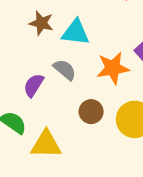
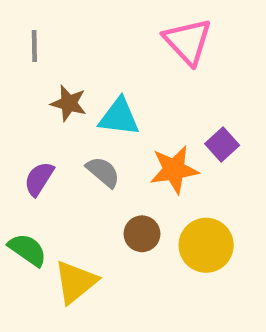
purple semicircle: (34, 85) -> (39, 179), moved
yellow triangle: (46, 144) -> (76, 282), turned -40

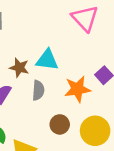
brown star: (69, 103) -> (19, 68), moved
gray semicircle: (103, 172) -> (38, 90), turned 54

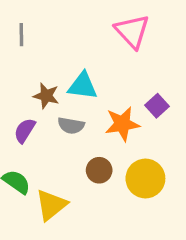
gray semicircle: (38, 90) -> (71, 126), turned 96

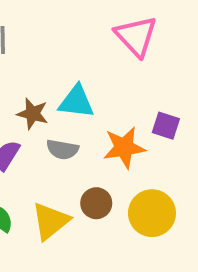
purple square: (157, 106) -> (166, 126), turned -30
yellow triangle: (51, 205) -> (51, 221), moved

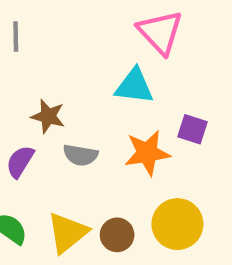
cyan triangle: (76, 102) -> (134, 86), moved
brown circle: (96, 203) -> (117, 235), moved

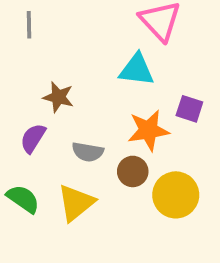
gray semicircle: (80, 155) -> (88, 152), moved
brown circle: (117, 235) -> (133, 171), moved

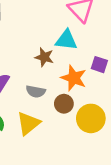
brown star: (58, 97) -> (44, 57), moved
orange star: (148, 130) -> (74, 78), turned 30

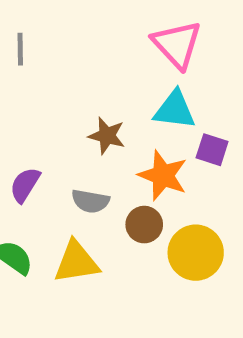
cyan triangle: (66, 40) -> (175, 110), moved
yellow triangle: (28, 123) -> (76, 262), turned 30

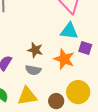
brown star: (107, 136) -> (35, 50), moved
brown circle: (144, 225) -> (56, 101), moved

